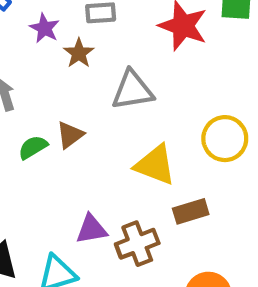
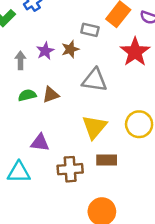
purple star: (44, 28) -> (45, 51), moved
yellow triangle: (155, 165) -> (94, 127), turned 32
purple triangle: (91, 229) -> (40, 143), moved

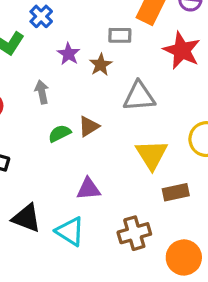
purple star: (45, 51) -> (69, 54), moved
brown cross: (70, 169) -> (134, 233), moved
cyan triangle: (19, 172) -> (70, 231), turned 45

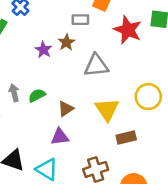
purple star: (69, 54) -> (43, 50), moved
gray arrow: (42, 92) -> (14, 93), moved
brown triangle: (89, 126) -> (66, 109), moved

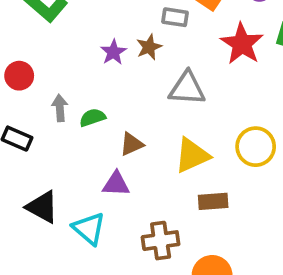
yellow triangle: (107, 110) -> (192, 155), turned 30

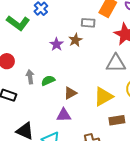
gray triangle: (187, 88) -> (116, 63), moved

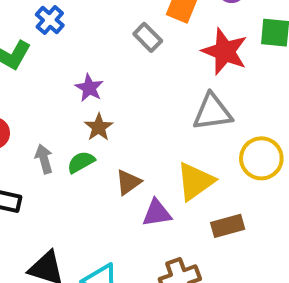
gray rectangle: (88, 23) -> (148, 37), turned 48
brown star: (75, 40) -> (99, 127), moved
purple triangle: (64, 115) -> (157, 213), moved

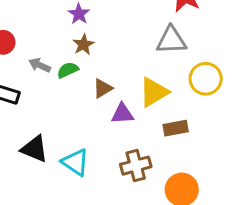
gray arrow: (44, 159) -> (40, 65), turned -55

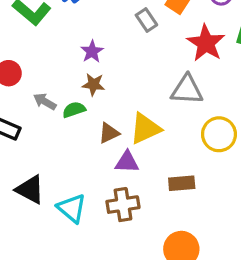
brown star: (83, 45) -> (93, 84), turned 30
yellow triangle: (154, 92) -> (145, 129), moved
brown cross: (136, 166) -> (123, 205), moved

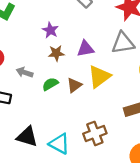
green semicircle: (74, 110) -> (50, 84), moved
purple triangle: (127, 162) -> (85, 49), moved

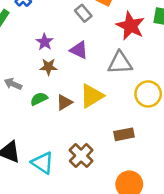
purple triangle: (85, 49) -> (79, 50), moved, turned 30
brown cross: (95, 133) -> (81, 156), turned -30

